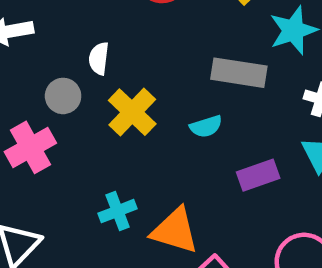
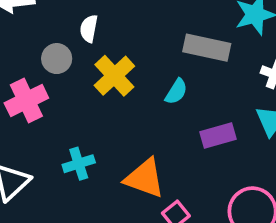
cyan semicircle: (206, 126) -> (176, 92), turned -44
cyan cross: (118, 211) -> (79, 164), moved

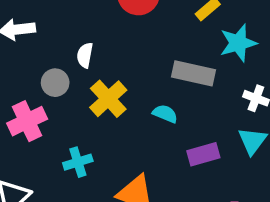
cyan semicircle: (176, 92) -> (165, 114), turned -100
cyan cross: (79, 164) -> (78, 162), moved

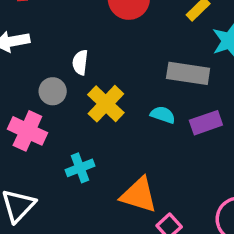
pink cross: (27, 121) -> (27, 131), turned -36
purple rectangle: (203, 154) -> (206, 123), moved

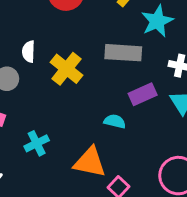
yellow cross: (106, 104) -> (67, 69), moved
cyan semicircle: (163, 115) -> (115, 121), moved

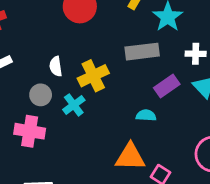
yellow cross: (67, 69) -> (93, 76), turned 36
cyan cross: (37, 143) -> (74, 105), moved

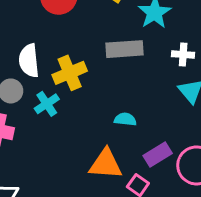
white semicircle: (56, 66) -> (29, 61), size x1.5
purple rectangle: (167, 86) -> (158, 155), moved

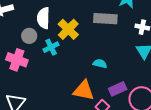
yellow cross: (70, 73) -> (68, 29), turned -30

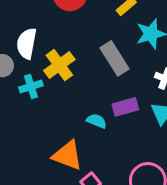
gray rectangle: (105, 19) -> (115, 58), turned 45
purple rectangle: (118, 89) -> (125, 107), moved

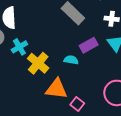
yellow cross: (59, 65) -> (38, 63), moved

